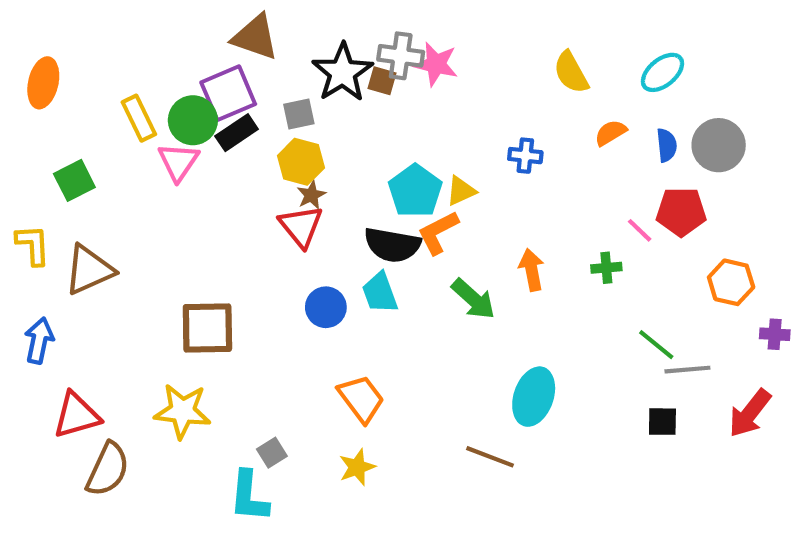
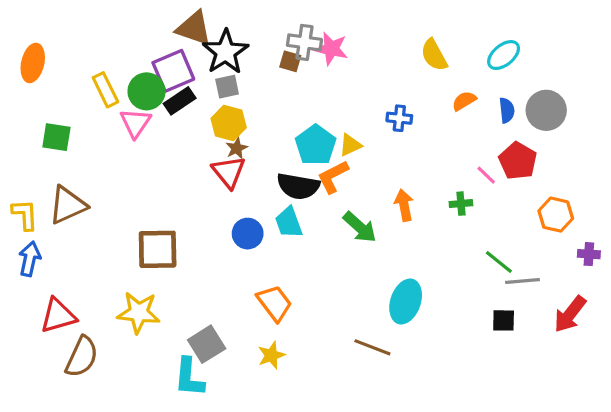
black star: (342, 72) -> (225, 52), moved
green square: (74, 180) -> (56, 137), turned 36
red pentagon: (681, 212) -> (518, 161), turned 30
yellow L-shape: (33, 245) -> (25, 215), moved
gray square: (272, 453) -> (207, 344), size x1.6

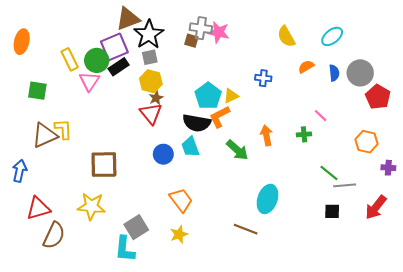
brown triangle: (194, 28) -> (128, 19), turned -40
red pentagon: (518, 161) -> (378, 97), moved
yellow L-shape: (25, 215) -> (63, 129), moved

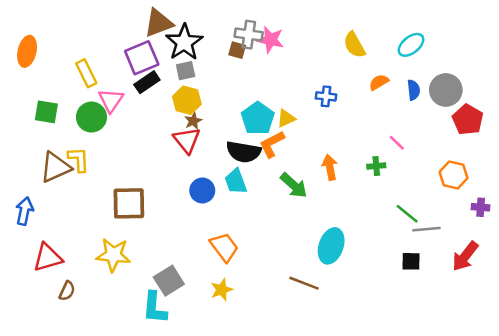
green circle: (97, 60) -> (91, 117), moved
brown semicircle: (54, 235) -> (67, 291), size x0.6

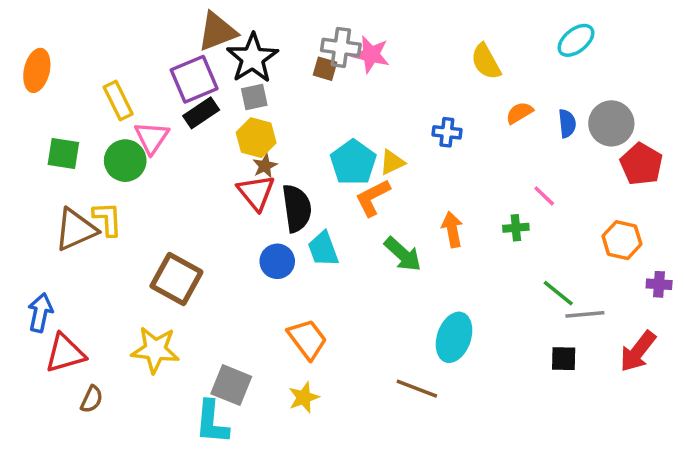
cyan ellipse: (411, 45) -> (576, 40), moved
black semicircle: (244, 152) -> (297, 208), moved, turned -108
brown square: (129, 203) -> (176, 279), turned 30
blue arrow: (24, 211) -> (40, 313), moved
gray square: (169, 281) -> (231, 385), turned -36

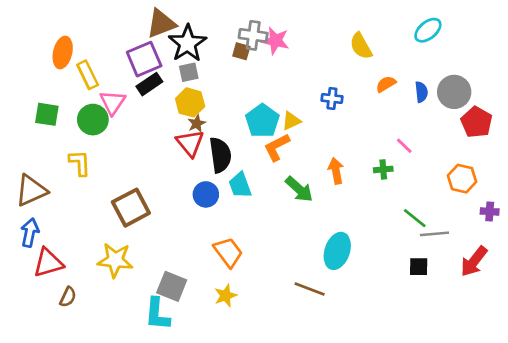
orange ellipse: (37, 70) -> (63, 53), moved
brown triangle: (76, 230) -> (31, 190), moved
brown square: (176, 279) -> (131, 208), turned 33

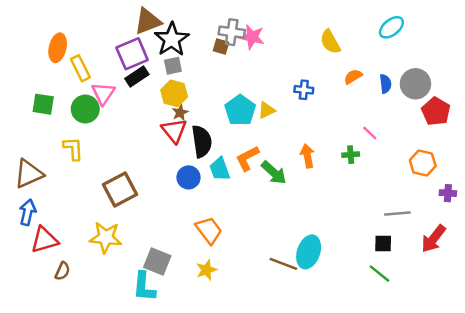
orange L-shape: (277, 147) -> (247, 158), moved
green line: (415, 218) -> (379, 274), moved
cyan ellipse: (337, 251) -> (309, 252), moved

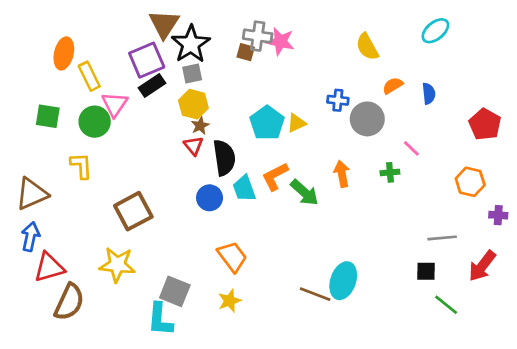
brown triangle: (148, 21) -> (164, 24), turned -36
gray circle: (415, 84) -> (367, 119), moved
red triangle: (174, 131) -> (193, 146), size x0.7
brown semicircle: (62, 271) -> (69, 302), size x1.8
green line: (379, 274) -> (446, 305), moved

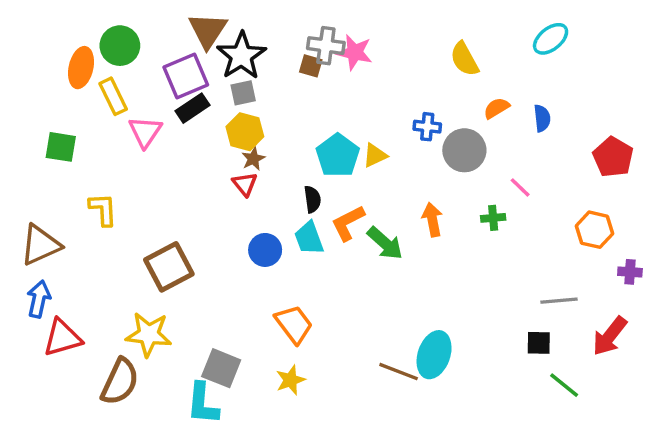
green circle: (95, 122) -> (120, 46), moved
black semicircle: (224, 158) -> (312, 199), moved, size x0.6
brown semicircle: (69, 302) -> (120, 382), moved

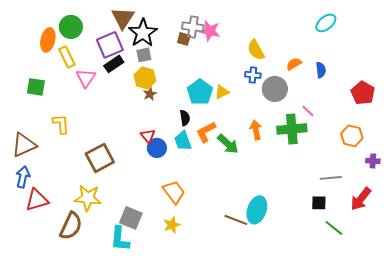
yellow semicircle: (464, 59) -> (256, 50), moved
red triangle: (245, 184) -> (148, 136), moved
green cross: (493, 218) -> (292, 129), size x2.0

